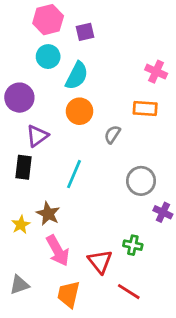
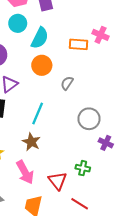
orange rectangle: (145, 108) -> (79, 44), moved
brown star: (48, 214) -> (31, 142), moved

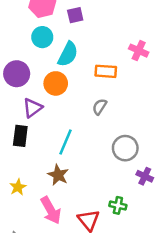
orange rectangle: (79, 44) -> (106, 71), moved
orange circle: (42, 65) -> (56, 83), moved

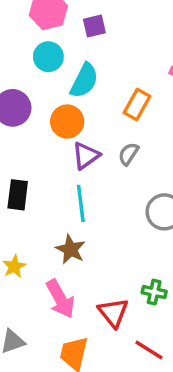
orange rectangle: (106, 71) -> (137, 104), turned -65
purple triangle: (33, 108) -> (86, 156), moved
cyan line: (65, 142) -> (81, 203), turned -30

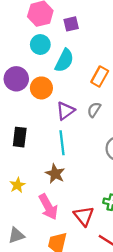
orange circle: (67, 122) -> (41, 88), moved

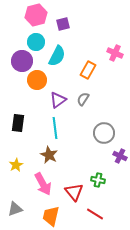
purple circle: (16, 79) -> (22, 61), moved

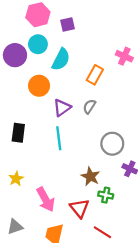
purple circle: (22, 61) -> (15, 55), moved
brown star: (49, 155) -> (90, 176), moved

